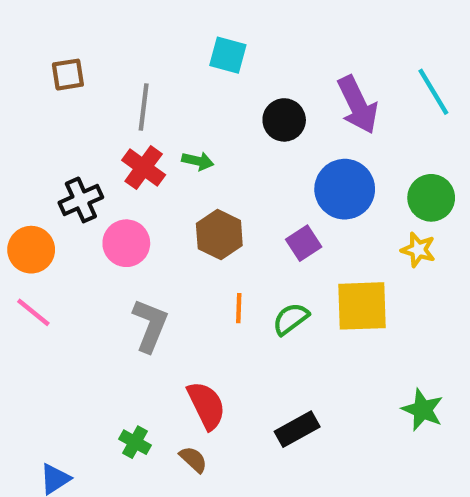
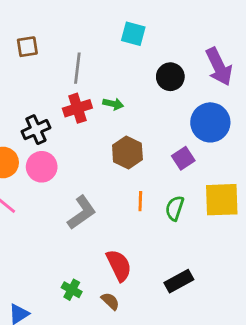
red cross: (144, 168) -> (77, 108), turned 36
pink circle: (126, 243) -> (42, 167), moved
green semicircle: (291, 319) -> (175, 208), turned -35
gray L-shape: (150, 325) -> (82, 213), turned 33

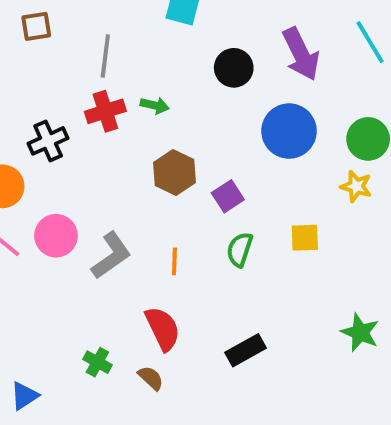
purple square: (183, 158) -> (228, 196), moved
pink circle: (42, 167) -> (56, 236), moved
yellow square: (222, 200) -> (305, 238), size x0.6
orange line: (140, 201) -> (174, 261), moved

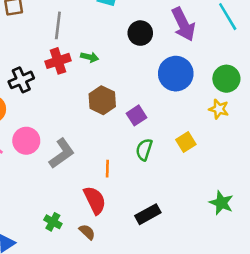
yellow square: (305, 238) -> (186, 142), turned -30
orange line: (174, 261) -> (107, 169), moved

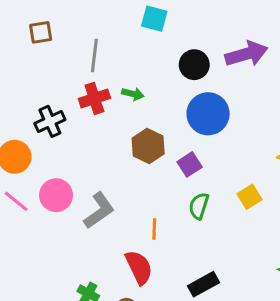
purple arrow: (183, 24) -> (246, 54), turned -80
blue circle: (176, 74) -> (208, 114), moved

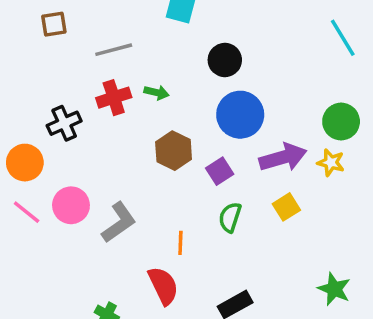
purple arrow: (246, 54) -> (283, 157), moved
gray line: (94, 55) -> (114, 50), turned 68

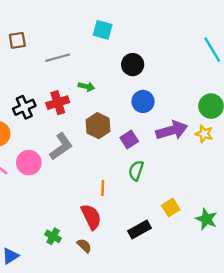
red cross: (114, 98) -> (58, 103), moved
blue circle: (240, 115) -> (143, 101), size x0.7
yellow square: (286, 207) -> (171, 208), moved
gray L-shape: (119, 222) -> (61, 146), moved

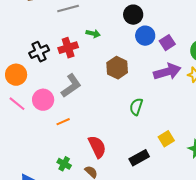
blue circle: (143, 101) -> (145, 36), moved
brown hexagon: (98, 126) -> (117, 68), moved
purple square: (129, 140) -> (167, 43), moved
orange line: (103, 188) -> (63, 122), moved, turned 64

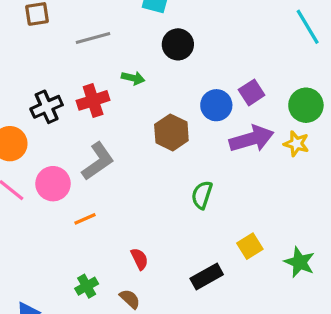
black circle: (133, 15) -> (178, 44), moved
blue circle: (145, 36) -> (216, 105), moved
red semicircle: (97, 147) -> (139, 259), size x0.6
green cross: (64, 164) -> (87, 286), turned 32

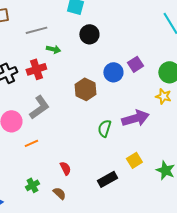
green arrow: (133, 78) -> (53, 49), moved
purple arrow: (252, 139) -> (135, 118), moved

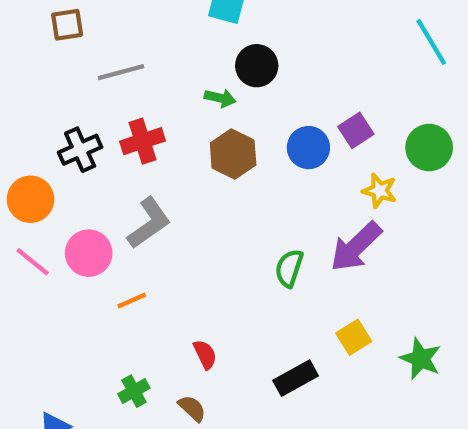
gray line: (36, 30) -> (121, 72), moved
green arrow: (53, 49) -> (220, 98), moved
brown hexagon: (85, 89) -> (233, 154), moved
yellow star: (163, 96) -> (380, 191), moved
purple arrow: (135, 118) -> (356, 247), turned 152

